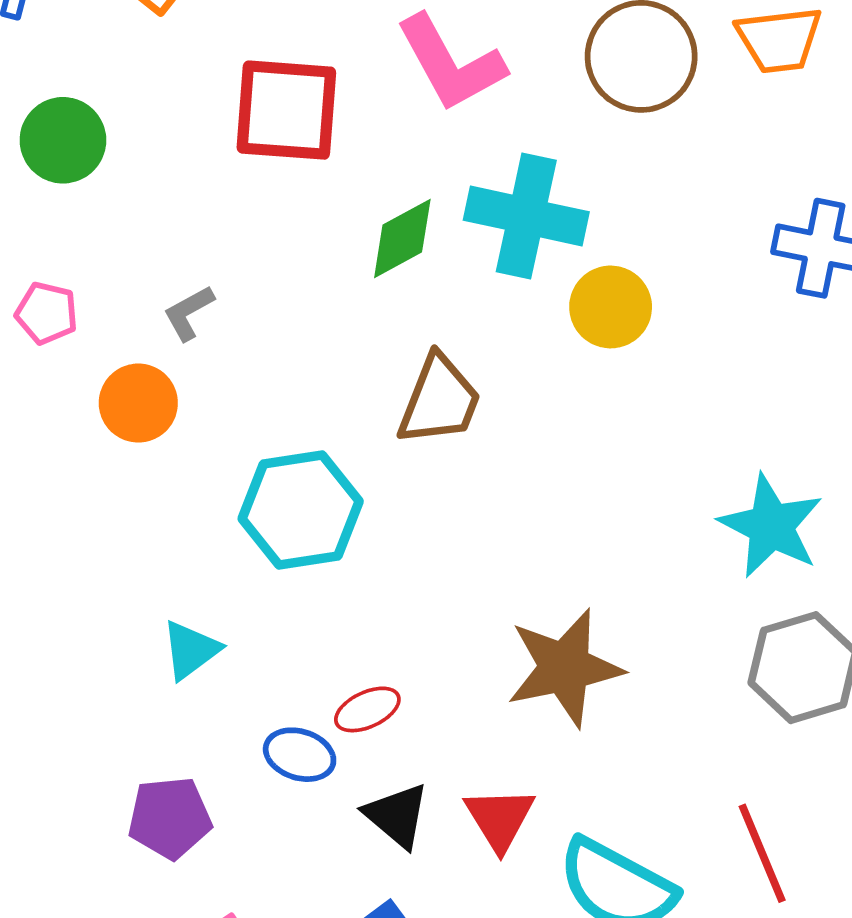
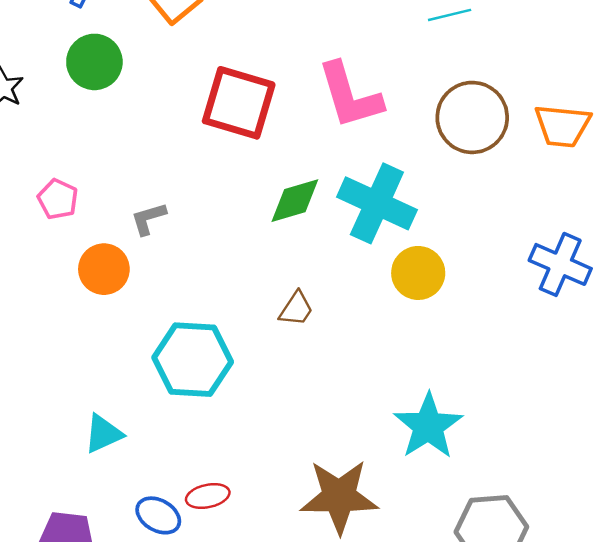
green circle: (63, 140) -> (94, 62), moved
brown trapezoid: (439, 400) -> (296, 309), size x0.6
cyan star: (771, 526) -> (428, 426), moved

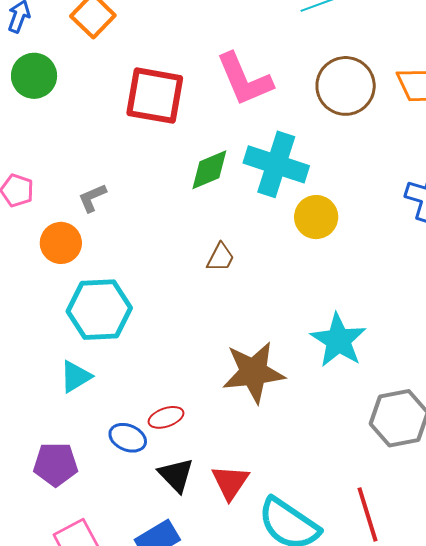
cyan hexagon: (193, 360) -> (99, 310), moved
brown star: (339, 497) -> (253, 372), moved

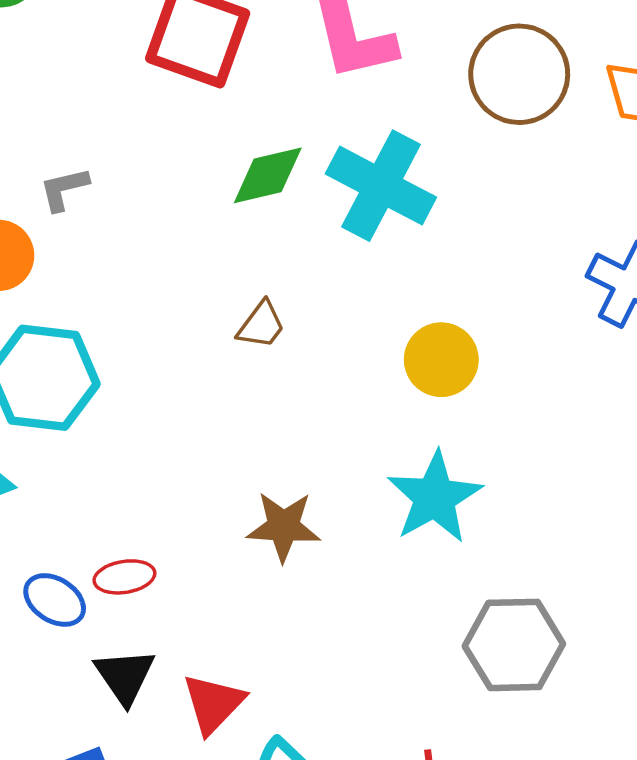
yellow circle: (316, 217) -> (441, 360), moved
brown star: (253, 372) -> (284, 527), size x0.7

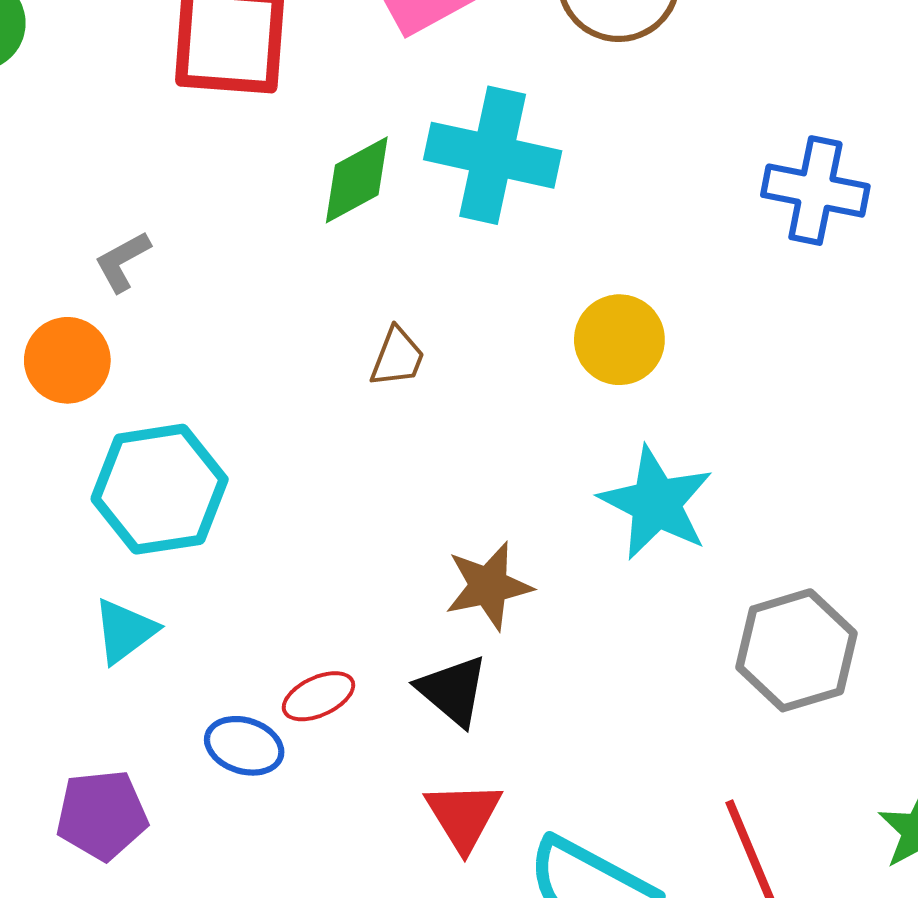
black triangle: (125, 676) -> (453, 691), moved

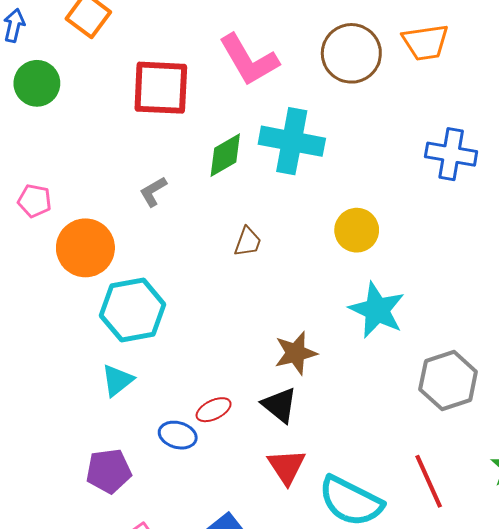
gray L-shape: (123, 261) -> (153, 192), moved
orange circle: (67, 360) -> (85, 248), size x1.4

